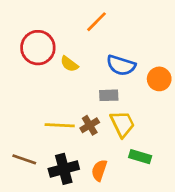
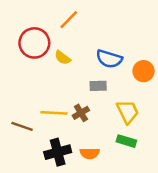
orange line: (96, 22) -> (69, 20), moved
yellow trapezoid: (122, 124) -> (128, 112), moved
brown line: (24, 159) -> (22, 126), moved
orange semicircle: (99, 170) -> (90, 153), turned -108

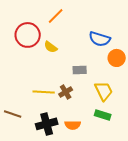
blue semicircle: (109, 59) -> (100, 39), moved
brown line: (22, 126) -> (13, 114), moved

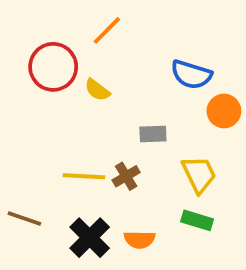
black cross: (47, 124) -> (90, 238), turned -30

